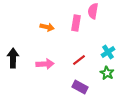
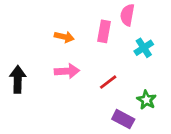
cyan cross: (108, 52) -> (144, 48), moved
pink arrow: (45, 64) -> (67, 71), moved
purple rectangle: (80, 87) -> (123, 119), moved

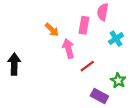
orange arrow: (64, 37) -> (52, 30), turned 32
pink arrow: (67, 71) -> (68, 48), moved, turned -102

